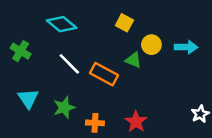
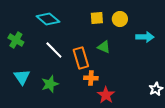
yellow square: (124, 23) -> (97, 18), turned -32
yellow circle: (151, 45) -> (120, 19), moved
orange rectangle: (104, 74) -> (81, 58), turned 45
orange cross: (95, 123) -> (91, 78), moved

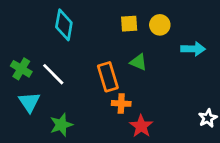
cyan diamond: (48, 19) -> (64, 25), turned 60
green cross: (16, 40) -> (21, 69), moved
white line: (54, 50) -> (53, 74), moved
green star: (50, 84) -> (61, 125), moved

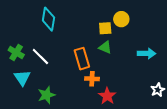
yellow square: (129, 24) -> (105, 28), moved
cyan arrow: (193, 49) -> (147, 53), moved

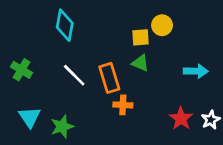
white line: (40, 57) -> (74, 75), moved
cyan triangle: (22, 78) -> (30, 117), moved
red star: (107, 96) -> (181, 118), moved

